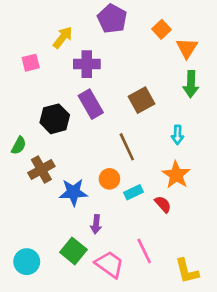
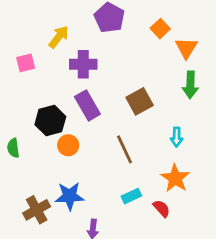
green semicircle: (19, 146) -> (13, 148), turned 144
brown cross: (41, 170) -> (37, 210), moved
orange circle: (109, 179) -> (68, 145), moved

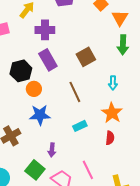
blue star: (70, 196) -> (40, 115), moved
red semicircle: (162, 208) -> (110, 138), moved, turned 48

